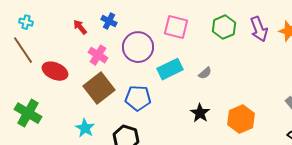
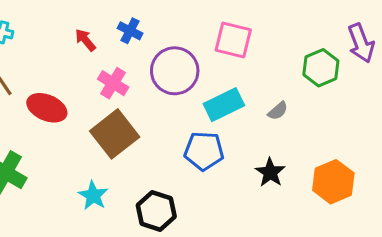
green hexagon: (224, 27) -> (321, 68), moved
blue pentagon: (138, 98) -> (204, 151), moved

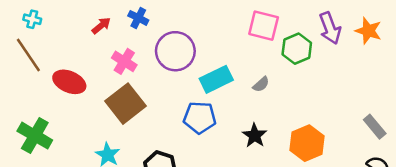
red arrow: (85, 40) -> (101, 26), turned 90
pink square: (233, 40) -> (264, 26), moved

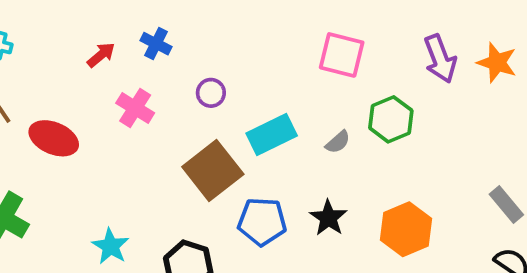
green hexagon: (297, 49) -> (391, 119), moved
purple circle: (175, 51) -> (211, 93), size x0.5
brown square: (126, 104) -> (213, 170), moved
blue pentagon: (200, 118) -> (262, 222), moved

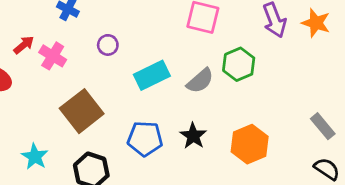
red arrow: (101, 55) -> (24, 45), moved
gray semicircle: (338, 142) -> (200, 81), size x1.5
brown square: (213, 170) -> (82, 111), moved

